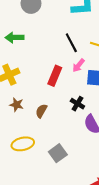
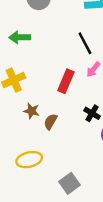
brown star: (17, 105) -> (32, 111), moved
gray square: (58, 153) -> (70, 183), moved

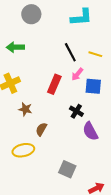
brown semicircle: (51, 122) -> (41, 129), moved
gray square: (70, 183) -> (67, 169), moved, turned -30

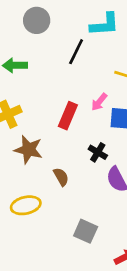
black line: (70, 52) -> (76, 52), moved, turned 54
brown star: (25, 109) -> (28, 150), size x1.5
brown semicircle: (41, 129) -> (61, 177), moved, turned 120

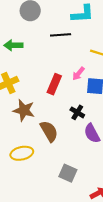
black line: (76, 52) -> (61, 35), turned 60
brown semicircle: (61, 177) -> (49, 131), size x1.5

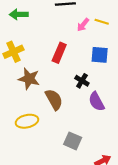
pink arrow: (78, 74) -> (83, 25), moved

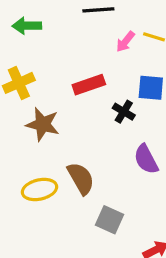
red rectangle: (59, 53) -> (89, 85), turned 48
black cross: (82, 81) -> (124, 112), moved
brown semicircle: (54, 99) -> (81, 178), moved

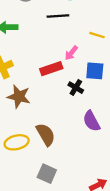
pink arrow: (125, 42) -> (71, 53), moved
gray square: (109, 220) -> (47, 174), moved

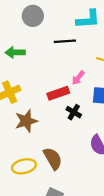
black cross: (76, 88) -> (74, 112), moved
brown star: (19, 97) -> (26, 121), turned -30

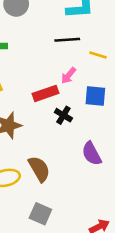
black line: (65, 41) -> (67, 40), moved

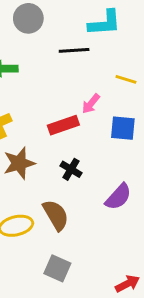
black line: (67, 40) -> (74, 50), moved
black cross: (63, 115) -> (71, 169), moved
purple semicircle: (92, 154) -> (118, 197), turned -110

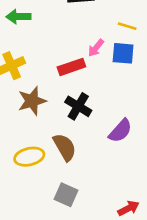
blue square: (123, 128) -> (123, 53), moved
black cross: (71, 169) -> (78, 106), size x1.4

